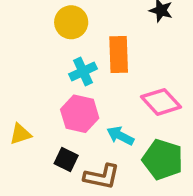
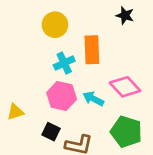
cyan arrow: (120, 136) -> (93, 99), moved

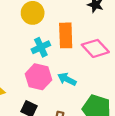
pink diamond: (125, 87) -> (95, 48), moved

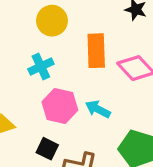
cyan cross: (41, 47) -> (41, 66), moved

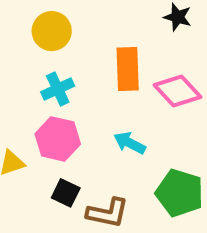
yellow circle: (52, 21) -> (52, 31), moved
pink hexagon: (60, 106) -> (58, 139), moved

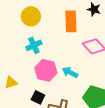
orange rectangle: (128, 69) -> (71, 21), moved
pink hexagon: (58, 139) -> (46, 70), moved

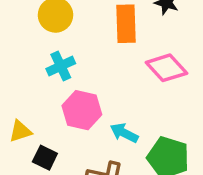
cyan arrow: (70, 72) -> (124, 133), moved
black square: (38, 97) -> (45, 158), moved

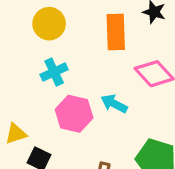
cyan arrow: (124, 133) -> (114, 104), moved

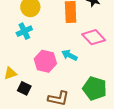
cyan cross: (54, 72) -> (24, 31), moved

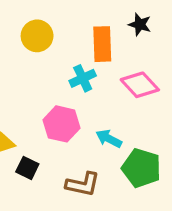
cyan cross: (24, 31) -> (83, 78), moved
cyan arrow: (70, 55) -> (109, 139), moved

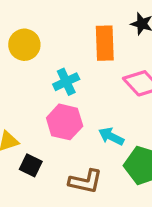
yellow circle: (37, 36) -> (24, 45), moved
cyan cross: (83, 78) -> (66, 82), moved

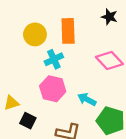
orange rectangle: (105, 43) -> (68, 31), moved
yellow circle: (24, 45) -> (35, 34), moved

